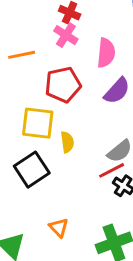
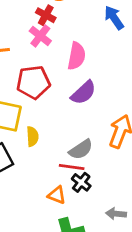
red line: (112, 170) -> (72, 167), turned 30
orange triangle: (59, 228) -> (57, 195), moved, turned -30

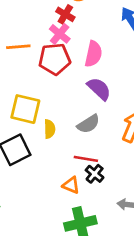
red pentagon: (33, 82) -> (55, 59), moved
purple semicircle: (84, 93) -> (99, 89), turned -95
gray semicircle: (81, 149) -> (88, 124), moved

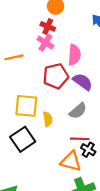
red pentagon: (55, 59) -> (56, 76), moved
orange triangle: (71, 185) -> (71, 161), size x1.5

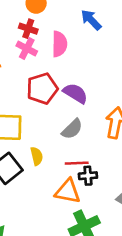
pink semicircle: (74, 55) -> (59, 44), moved
yellow semicircle: (48, 119) -> (37, 156), moved
black cross: (88, 150) -> (88, 176), turned -32

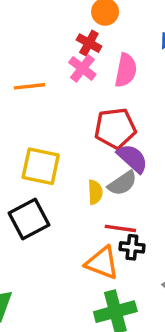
red pentagon: (42, 89) -> (115, 128), moved
purple semicircle: (75, 93) -> (132, 158), moved
yellow semicircle: (37, 156) -> (95, 192), moved

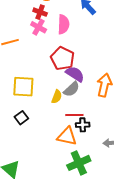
red pentagon: (115, 128) -> (63, 58), turned -30
yellow semicircle: (95, 192) -> (57, 97), turned 32
black square: (29, 219) -> (21, 118), size x0.6

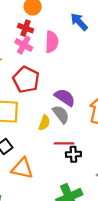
red pentagon: (63, 58) -> (26, 80), moved
gray semicircle: (71, 89) -> (61, 114), turned -84
orange triangle: (67, 136) -> (22, 168), moved

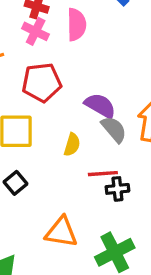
red pentagon: (26, 80) -> (42, 82), turned -30
gray semicircle: (61, 114) -> (114, 129), moved
orange triangle: (22, 168) -> (61, 232), moved

